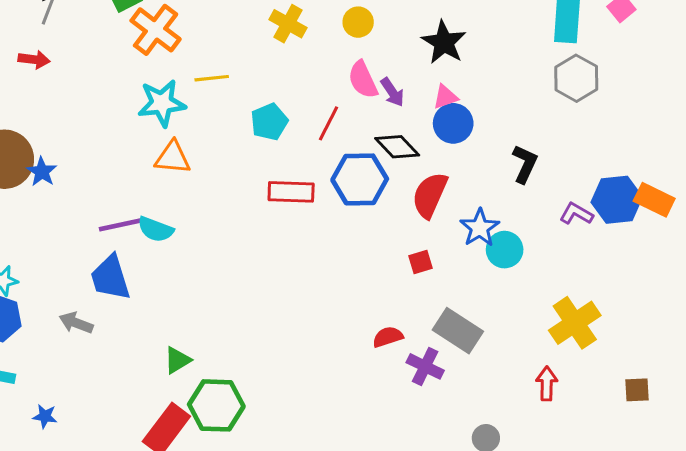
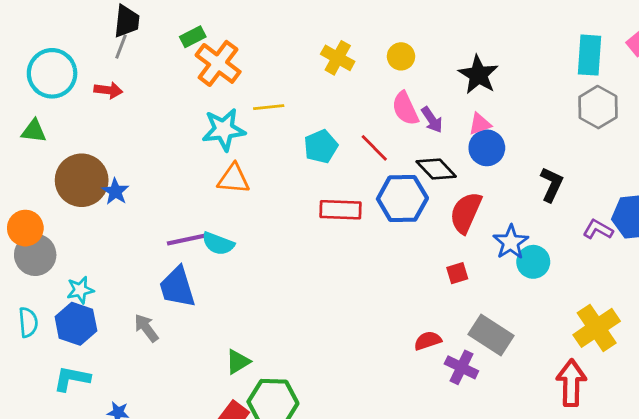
red line: (329, 123) -> (374, 148), turned -72
gray arrow: (76, 323) -> (146, 328), turned 32
red arrow: (547, 384) -> (571, 383), size x1.5

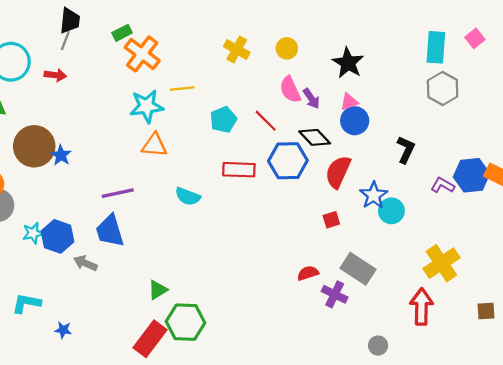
cyan semicircle: (218, 244) -> (188, 196), moved
blue hexagon: (76, 324) -> (58, 236), moved
gray arrow: (146, 328) -> (85, 263), turned -30

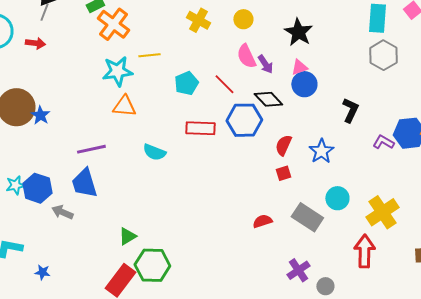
red semicircle: (338, 172) -> (283, 145), moved, size x0.7
cyan circle: (391, 211) -> (337, 198), moved
purple cross: (335, 294) -> (298, 270), moved, turned 30

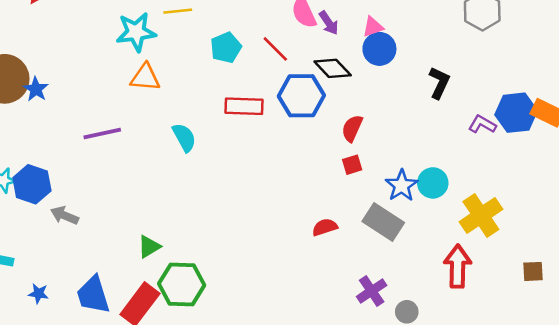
blue star: (321, 151) -> (402, 186), moved
cyan semicircle: (154, 152) -> (184, 137), turned -140
blue trapezoid: (84, 183) -> (93, 295), moved
cyan circle: (337, 198) -> (433, 183), moved

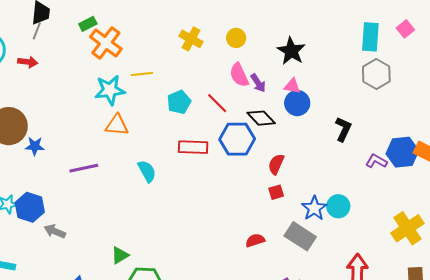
pink triangle: (373, 27) -> (292, 86), turned 30
blue star: (36, 89) -> (35, 146), moved, turned -30
yellow cross: (481, 215) -> (407, 228), moved

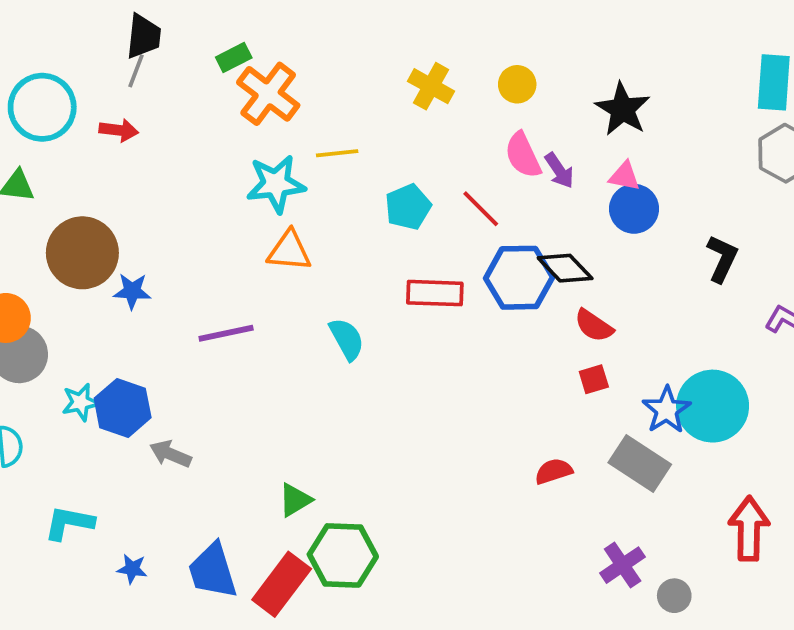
black diamond: (261, 118) -> (565, 268), moved
red semicircle: (276, 164) -> (594, 326), turned -80
cyan circle: (338, 206) -> (713, 406), size x1.6

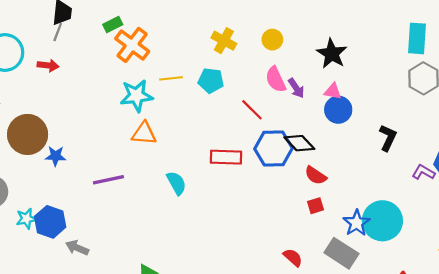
cyan pentagon: (408, 207) -> (211, 81), moved, turned 30
red semicircle: (554, 471) -> (293, 257), turned 60

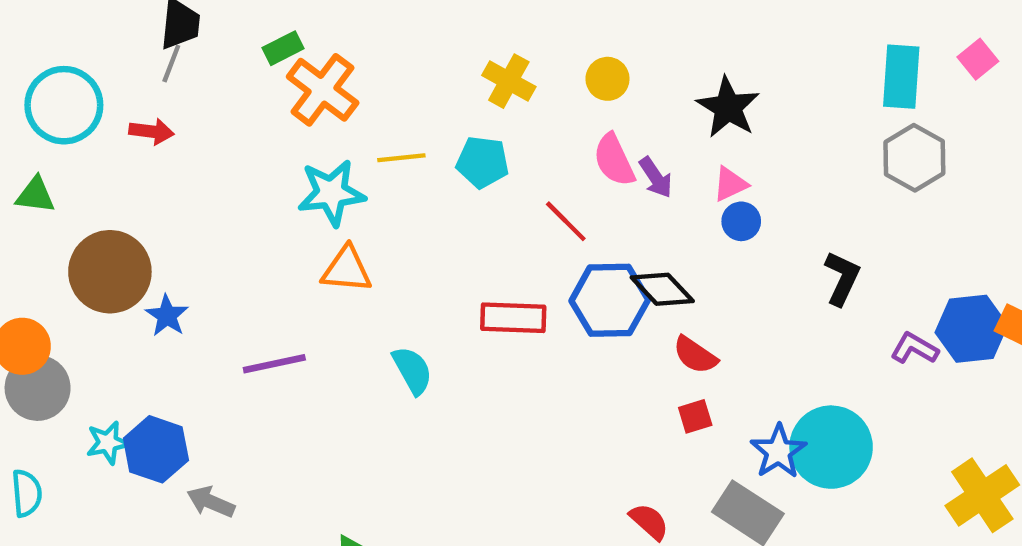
pink triangle: (333, 91) -> (730, 184), turned -36
blue circle: (338, 110) -> (741, 221), size x0.7
blue star: (56, 156) -> (167, 316), turned 30

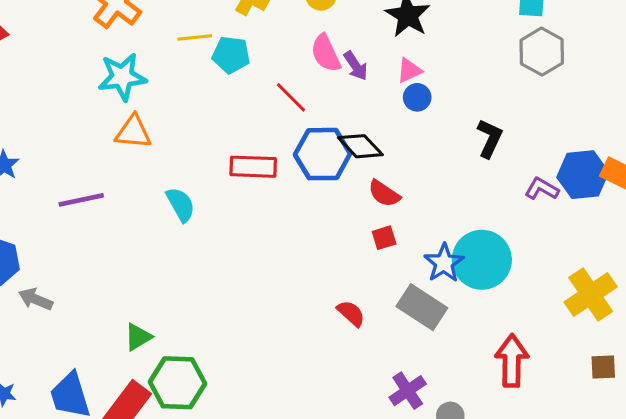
yellow line: (401, 158) -> (195, 37), moved

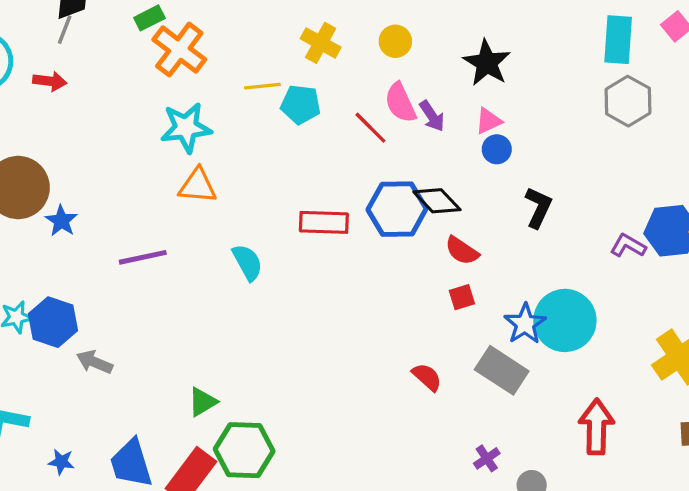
red line: (291, 97) -> (370, 128), moved
black L-shape: (490, 138) -> (538, 207), moved
purple cross: (408, 391) -> (487, 458), size x0.7

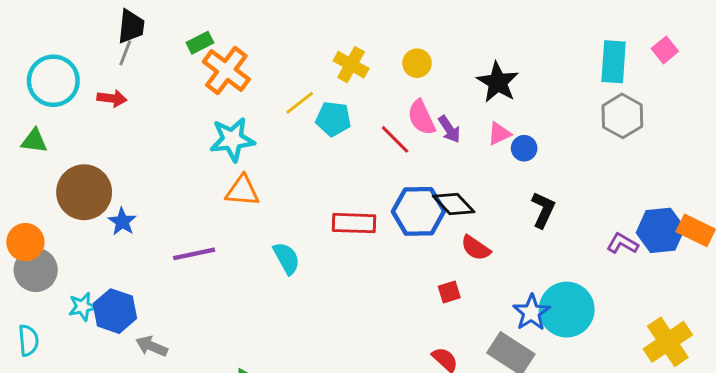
yellow line: (262, 86) -> (300, 103), turned -32
blue circle: (497, 149) -> (524, 148), moved
red square: (462, 297) -> (449, 292), moved

